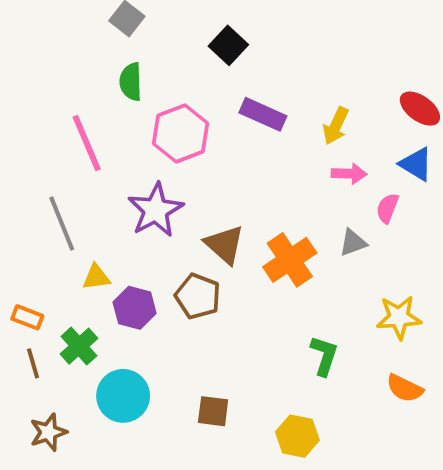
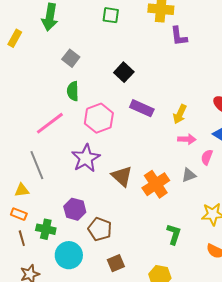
pink line: (87, 143) -> (50, 123), turned 76
yellow triangle: (96, 277) -> (22, 190), moved
brown pentagon: (198, 296) -> (100, 229), moved
green cross: (79, 346) -> (46, 229), turned -36
brown square: (213, 411) -> (116, 263), turned -30

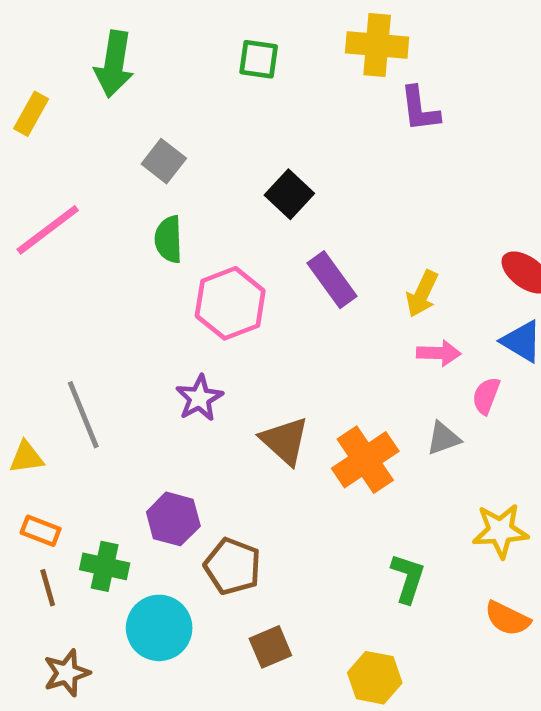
purple rectangle: (142, 108) -> (332, 280), turned 30
pink line: (50, 123) -> (48, 230), moved
purple star: (86, 158) -> (199, 398), size x0.7
yellow triangle: (22, 190) -> (26, 457), moved

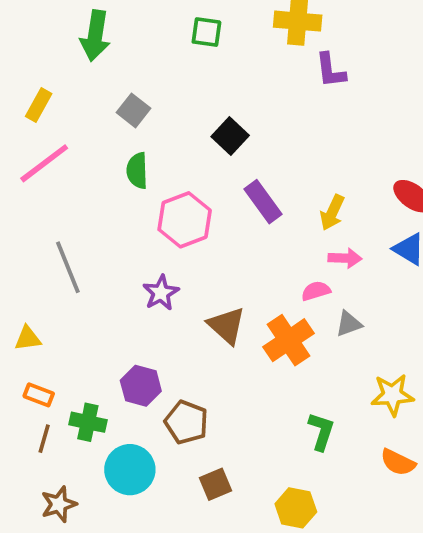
yellow rectangle: (31, 114) -> (39, 105), moved
pink semicircle: (486, 396) -> (316, 291), moved, turned 52
gray line: (83, 415) -> (68, 267), moved
brown line: (48, 588) -> (44, 439), turned 32

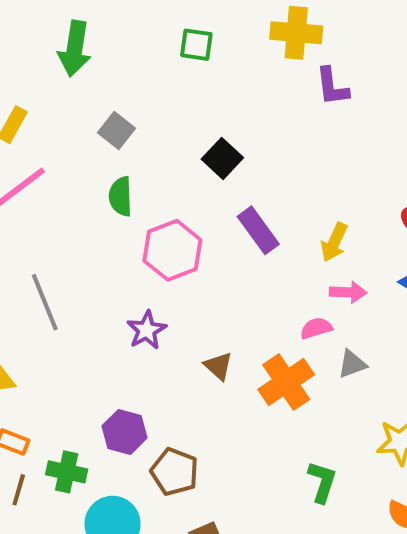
brown triangle: (227, 326) -> (218, 366), size x0.7

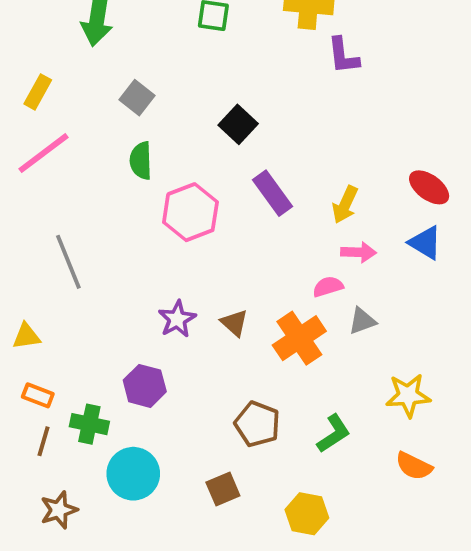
purple star: (146, 330) -> (177, 319), moved
brown pentagon: (174, 472) -> (257, 424), moved
green L-shape: (322, 482) -> (334, 434), turned 39

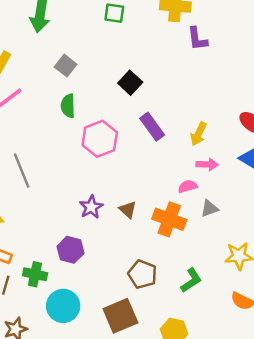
orange cross: (299, 338) -> (169, 219), turned -36
brown square: (223, 489) -> (120, 316), size x1.6

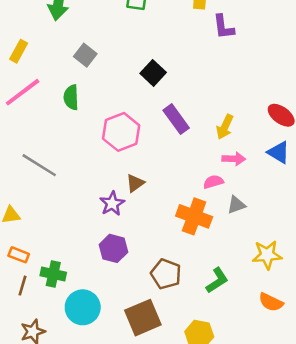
green semicircle: (68, 106) -> (71, 97), moved
gray line: (22, 171) -> (39, 165), turned -36
brown triangle: (128, 210) -> (135, 183), moved, turned 42
purple hexagon: (70, 250) -> (113, 248), moved

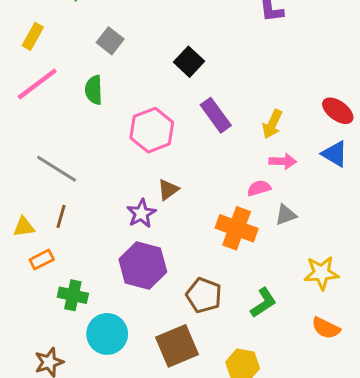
purple hexagon: (113, 248) -> (143, 265), size x1.4
orange rectangle: (19, 255) -> (42, 260), moved, turned -48
brown line: (23, 286) -> (61, 216), moved

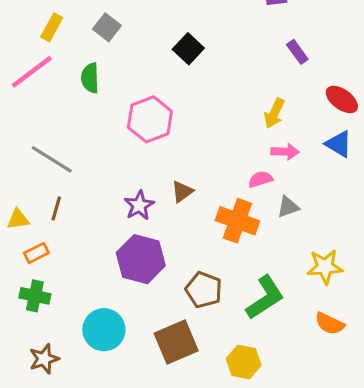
yellow rectangle: (33, 36) -> (52, 27), moved
purple rectangle: (216, 115) -> (297, 52), moved, size x0.7
brown triangle: (168, 190) -> (182, 192), moved
green cross: (73, 295) -> (35, 296), moved
green L-shape: (263, 303) -> (265, 297), size x1.4

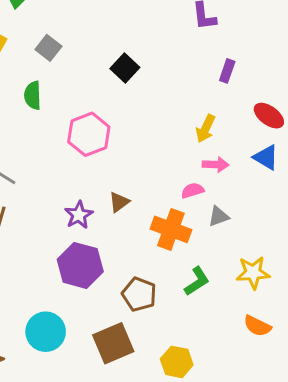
purple rectangle: (297, 52) -> (227, 71), turned 55
green L-shape: (265, 297) -> (197, 281), moved, size x0.7

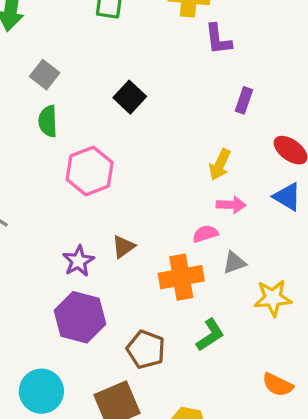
green semicircle: (33, 95) -> (48, 121), moved
orange cross: (171, 229) -> (181, 277), turned -30
yellow star: (253, 273) -> (273, 298), moved

